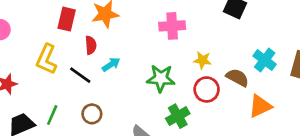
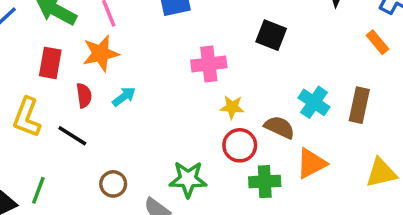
pink cross: (172, 26) -> (209, 64), moved
cyan arrow: (111, 64) -> (124, 97), moved
green star: (161, 78) -> (188, 179), moved
brown circle: (92, 114) -> (113, 184), moved
green cross: (178, 116) -> (265, 182), moved, turned 30

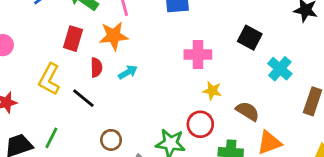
cyan cross: (314, 102) -> (280, 69), moved
red circle: (240, 145) -> (200, 124), moved

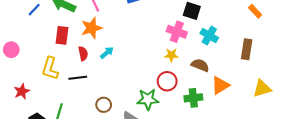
pink cross: (198, 54) -> (177, 32), moved, turned 30
cyan cross: (280, 69) -> (209, 35), moved
black line: (83, 98) -> (78, 78), turned -36

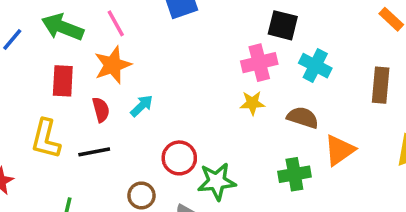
pink cross: (177, 32) -> (259, 63), turned -30
red circle: (167, 81) -> (179, 158), moved

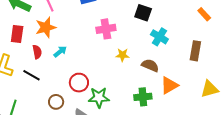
pink cross: (259, 63) -> (106, 29), moved
black line: (94, 152) -> (31, 75), turned 36

